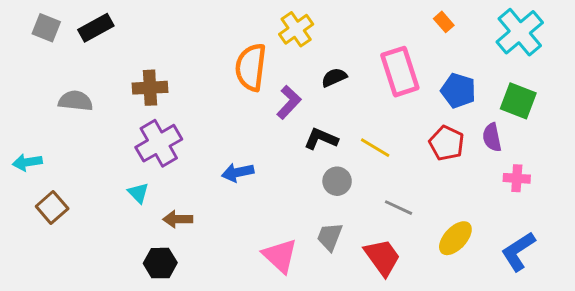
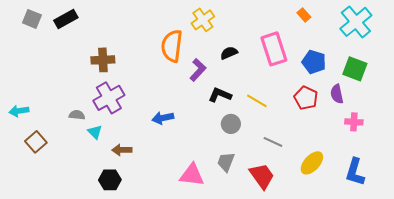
gray semicircle: (75, 101) -> (77, 115), moved, size x0.7
blue L-shape: (518, 251) -> (355, 172), turned -40
pink triangle: (280, 256) -> (192, 175), turned -36

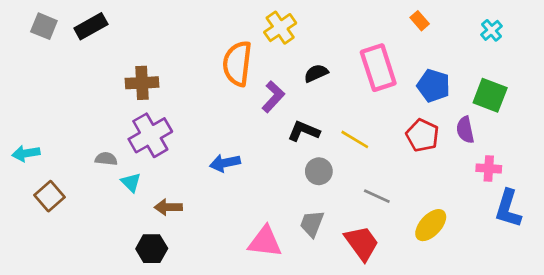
cyan cross: (356, 22) -> (491, 30), size x0.5
blue L-shape: (355, 172) -> (508, 209), moved

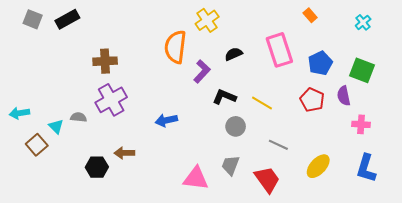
blue pentagon: (433, 86) -> (320, 63), turned 30
cyan triangle: (131, 182) -> (56, 126), moved
blue L-shape: (508, 209) -> (366, 168), moved
black hexagon: (152, 249) -> (97, 167), moved

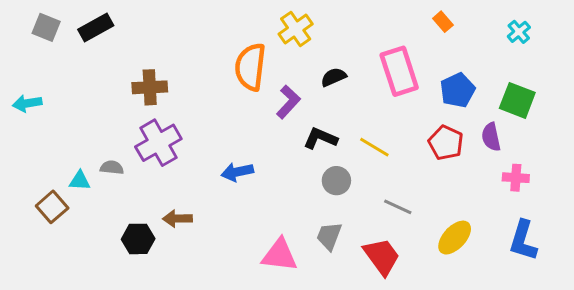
cyan arrow: (19, 113) -> (27, 103), moved
cyan triangle: (56, 126) -> (80, 181), turned -42

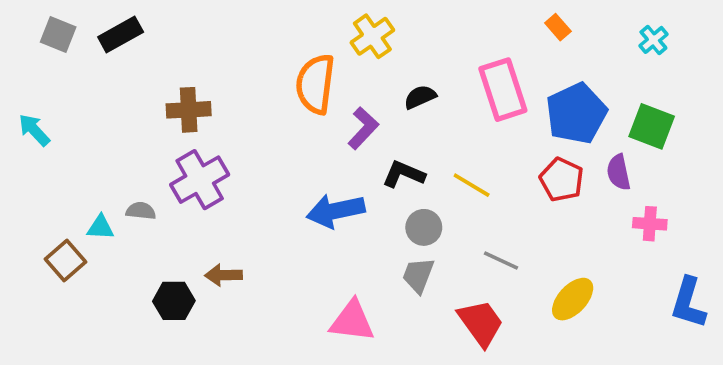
blue pentagon: (458, 90) -> (576, 113), size x1.4
cyan arrow: (27, 103) -> (34, 130), turned 56
blue arrow: (237, 172) -> (336, 211), moved, size x1.4
gray trapezoid: (329, 236) -> (418, 275), moved
blue L-shape: (523, 240) -> (688, 303), moved

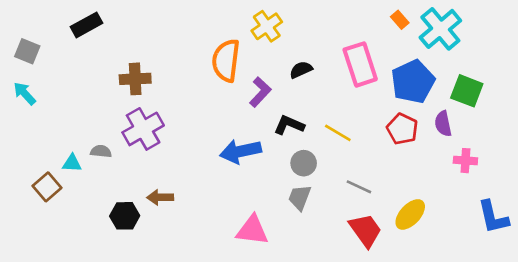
gray square: (58, 34) -> (27, 51), moved
cyan cross: (653, 40) -> (440, 29), moved, size x2.0
blue L-shape: (688, 303) -> (493, 217), turned -30
red trapezoid: (481, 323) -> (365, 230), moved

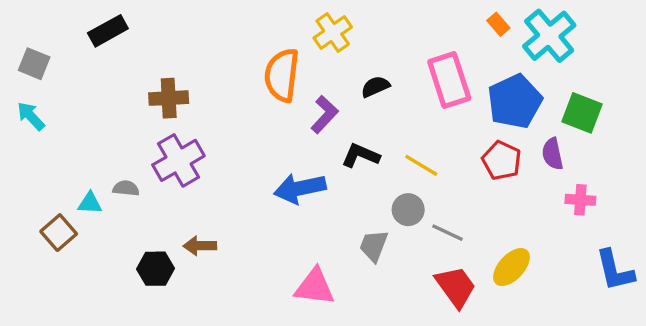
gray circle: (304, 163) -> (408, 210), moved

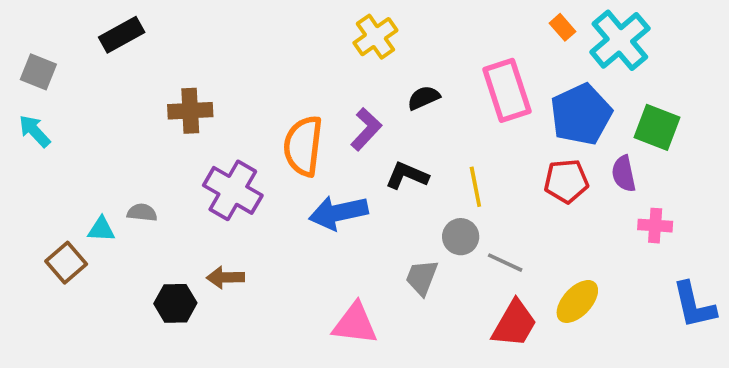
orange semicircle: (282, 75) -> (303, 146), moved
purple cross: (178, 160) -> (233, 190), moved, turned -30
red pentagon: (502, 160) -> (566, 181), turned -30
yellow line: (421, 165) -> (475, 187), turned 48
red trapezoid: (456, 287) -> (514, 324), turned 66

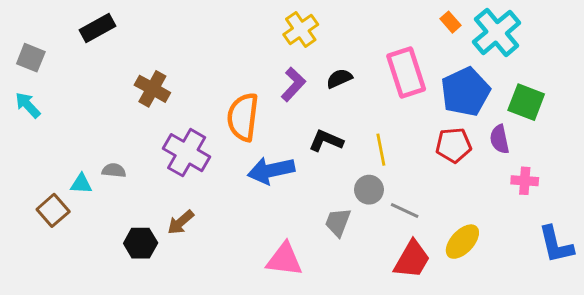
brown cross: (190, 111) -> (152, 89), turned 32
purple L-shape: (366, 129) -> (293, 84), moved
brown arrow: (225, 277) -> (181, 222), turned -40

